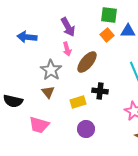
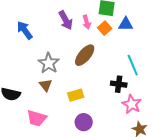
blue arrow: (27, 37) -> (25, 30), turned 48
pink arrow: (67, 49) -> (87, 22), moved
black cross: (100, 91) -> (119, 84), moved

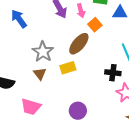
orange square: (105, 28) -> (95, 25), moved
yellow rectangle: (76, 95) -> (68, 68), moved

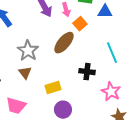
yellow rectangle: (68, 68) -> (53, 88), moved
black cross: (113, 73) -> (87, 72), moved

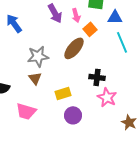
gray star: (28, 51) -> (38, 56), turned 30
cyan line: (112, 53) -> (122, 42), moved
pink star: (111, 92) -> (107, 97), moved

